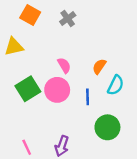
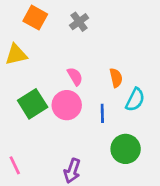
orange semicircle: (99, 66) -> (116, 78), turned 133
pink line: (27, 147) -> (15, 165), moved

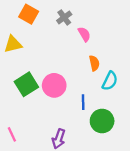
pink semicircle: (75, 76) -> (84, 34), moved
blue line: (102, 113) -> (83, 102), moved

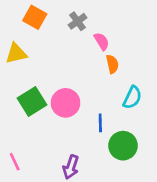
orange semicircle: (94, 63) -> (112, 64), moved

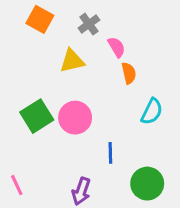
yellow triangle: (16, 53) -> (72, 61), moved
blue line: (100, 123) -> (110, 153), moved
green circle: (123, 146) -> (147, 184), moved

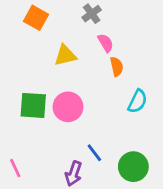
gray cross: (89, 24) -> (92, 14), moved
green square: (37, 116) -> (33, 105), turned 36
blue line: (110, 153) -> (94, 153), moved, turned -36

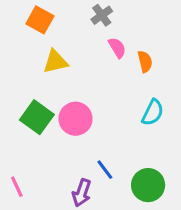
yellow triangle: (65, 55) -> (55, 62), moved
orange semicircle: (117, 67) -> (145, 62), moved
green square: (33, 105) -> (37, 117), turned 32

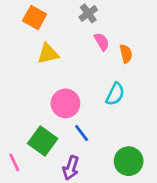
cyan semicircle: (153, 113) -> (115, 94), moved
green square: (37, 117) -> (43, 141), moved
blue line: (105, 170) -> (82, 133), moved

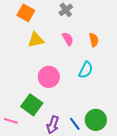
pink semicircle: (102, 42) -> (68, 39), moved
blue line: (82, 133) -> (75, 124), moved
pink line: (14, 163) -> (11, 121), turned -48

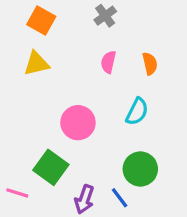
pink semicircle: (68, 39) -> (108, 62), turned -136
yellow triangle: (36, 40) -> (36, 64), moved
green circle: (96, 120) -> (140, 169), moved

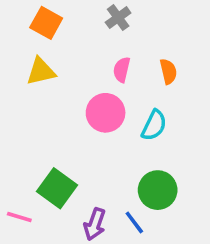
pink circle: (78, 123) -> (106, 113), moved

